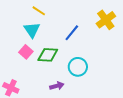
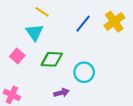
blue line: (72, 33) -> (83, 24), moved
pink square: (26, 52) -> (17, 56), moved

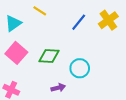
cyan triangle: (34, 32) -> (13, 23), moved, turned 30
pink square: (17, 56) -> (16, 53), size x1.5

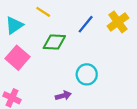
green diamond: (49, 56) -> (54, 42), moved

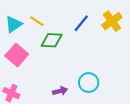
yellow line: (43, 12) -> (37, 21), moved
cyan circle: (87, 74) -> (89, 83), moved

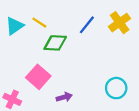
pink square: (17, 55) -> (38, 77), moved
cyan circle: (89, 83) -> (116, 88), moved

